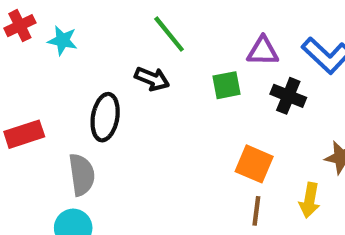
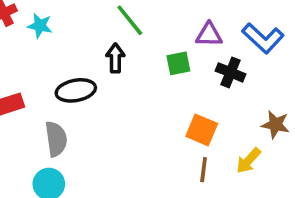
black arrow: (152, 79) -> (115, 58), turned -112
black ellipse: (105, 117) -> (76, 90), turned 69
yellow arrow: (310, 200) -> (248, 161), turned 32

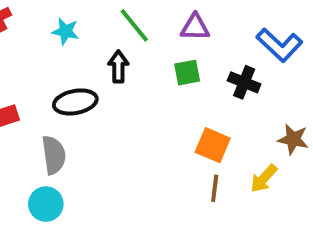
cyan star: (40, 26) -> (65, 31), moved
purple triangle: (209, 35) -> (195, 27), moved

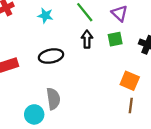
purple triangle: (195, 27) -> (120, 13), turned 42
black arrow: (118, 67) -> (87, 39), moved
gray semicircle: (54, 155) -> (53, 99), moved

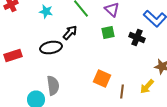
black arrow: (87, 39) -> (70, 32), moved, turned 42
orange square: (130, 81) -> (102, 78), moved

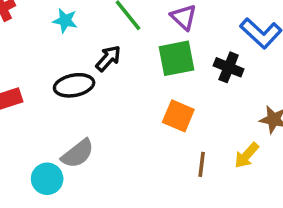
green square: (108, 32) -> (176, 58), size x1.5
orange square: (102, 78) -> (178, 116), moved
gray semicircle: (53, 86) -> (78, 154), turned 60

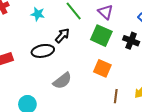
green square: (176, 58) -> (101, 36), turned 35
gray semicircle: (78, 154) -> (62, 81), moved

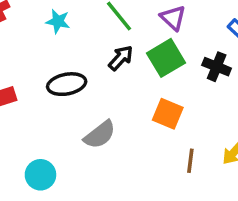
black arrow: (62, 36) -> (121, 58), moved
green square: (101, 36) -> (166, 58), turned 35

